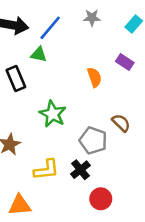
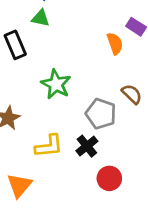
orange semicircle: (94, 77) -> (115, 43), moved
orange triangle: (20, 205) -> (19, 185), turned -45

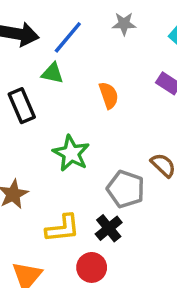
orange semicircle: (115, 43) -> (109, 95), moved
red circle: (109, 178) -> (92, 267), moved

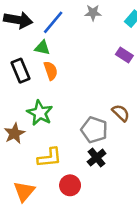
orange semicircle: (109, 95) -> (51, 71), moved
green star: (71, 153) -> (40, 113), moved
black cross: (109, 228) -> (97, 158), moved

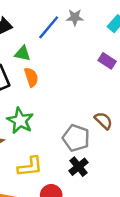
blue line: (53, 22) -> (49, 27), moved

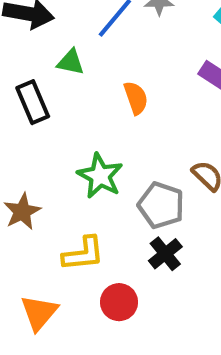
orange semicircle: (31, 77) -> (136, 98), moved
green star: (20, 121) -> (100, 176), moved

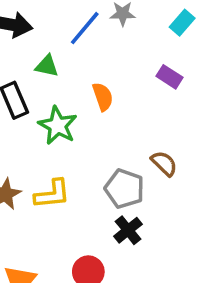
green star: (100, 176) -> (58, 126), moved
yellow L-shape: (83, 254) -> (52, 194), moved

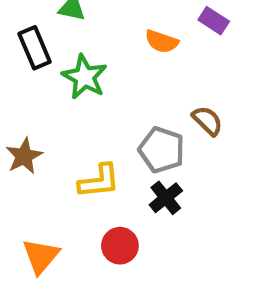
orange semicircle: (103, 97) -> (162, 42), moved, turned 128
yellow L-shape: (52, 194) -> (99, 181), moved

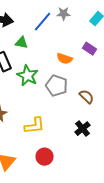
gray pentagon: (162, 150) -> (56, 86), moved
black cross: (166, 198) -> (82, 129), moved

